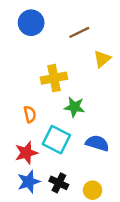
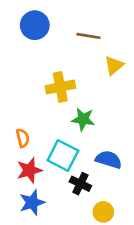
brown line: (79, 32) -> (88, 36), turned 35
orange semicircle: (30, 114) -> (23, 138), moved
black cross: (59, 183) -> (80, 184), moved

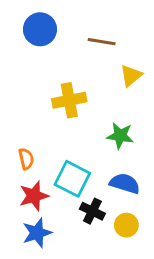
green star: (83, 119) -> (120, 136), moved
yellow circle: (103, 212) -> (126, 225), moved

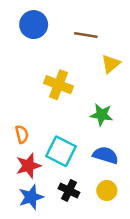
yellow cross: (69, 100) -> (58, 85), turned 32
black cross: (92, 211) -> (69, 191), moved

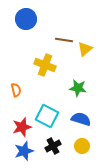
brown line: (86, 35) -> (64, 40), moved
orange semicircle: (22, 134) -> (16, 90), moved
black cross: (69, 191) -> (53, 146), turned 35

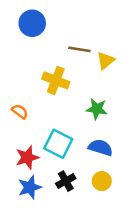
orange semicircle: (16, 90) -> (20, 111), turned -40

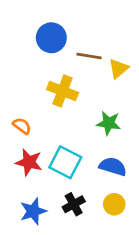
blue circle: (32, 23) -> (51, 38), moved
red star: (27, 157) -> (29, 162), moved, turned 30

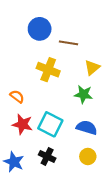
yellow triangle: (118, 69) -> (92, 67), moved
black cross: (74, 204) -> (47, 156), moved, turned -35
blue star: (33, 211) -> (14, 162), moved, turned -30

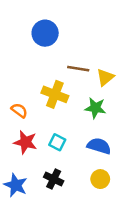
brown line: (69, 43) -> (78, 69), moved
yellow cross: (48, 70) -> (55, 94), moved
cyan square: (50, 124) -> (57, 142), size x0.6

